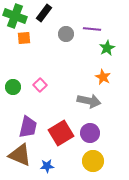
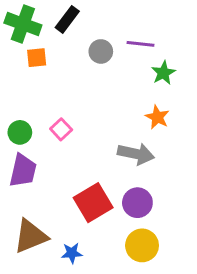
purple trapezoid: (28, 127) -> (23, 171), moved
brown triangle: (20, 155) -> (31, 236), turned -45

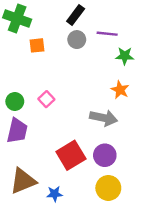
black rectangle: (67, 19) -> (76, 15), moved
orange square: (37, 58) -> (37, 45), moved
green star: (163, 73) -> (125, 56), turned 30

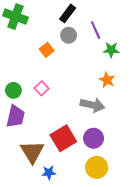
purple line: (107, 34) -> (96, 30), turned 60
orange square: (37, 45) -> (47, 50), moved, turned -32
brown triangle: (23, 181) -> (32, 152), moved, turned -40

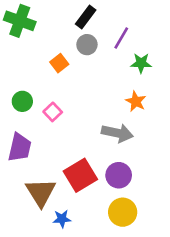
purple line: (96, 30) -> (121, 38), turned 54
green circle: (13, 90) -> (22, 101), moved

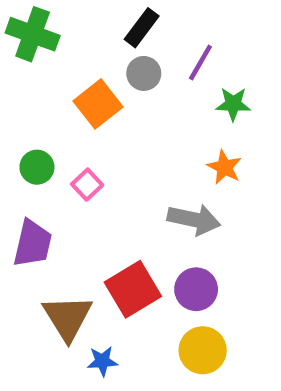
orange square: (59, 63) -> (98, 104), size x1.5

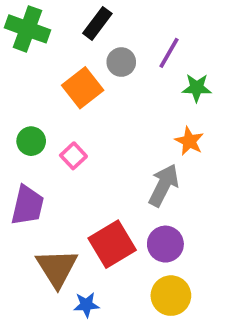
black rectangle: (142, 28) -> (97, 23), moved
gray arrow: (194, 219) -> (164, 185), turned -75

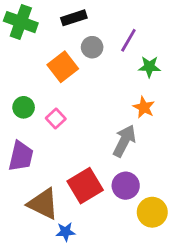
black rectangle: (97, 23) -> (74, 18), turned 35
brown triangle: (57, 268) -> (43, 204), turned -32
yellow circle: (171, 296) -> (152, 212), moved

